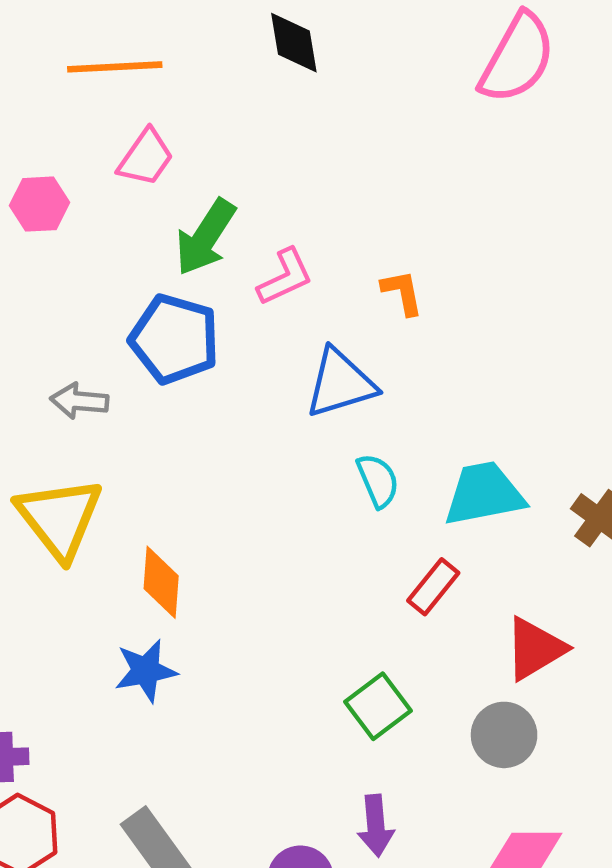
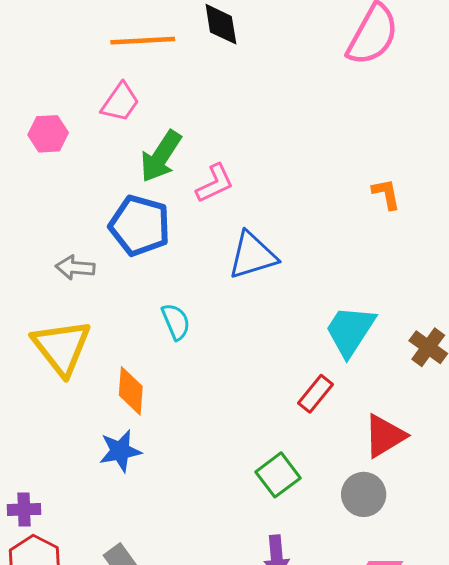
orange line: (115, 67) -> (143, 41), moved
orange L-shape: (402, 293) -> (386, 194), moved
cyan semicircle: (378, 481) -> (176, 322), moved
cyan trapezoid: (484, 494) -> (350, 331), turned -46

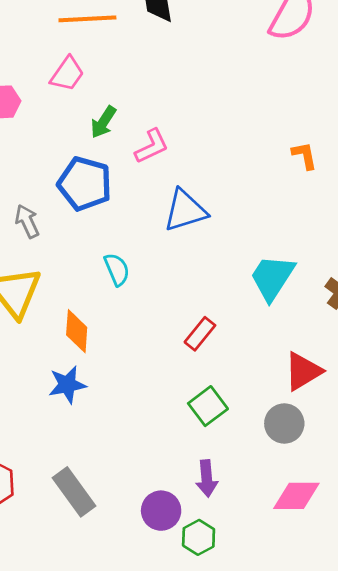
green arrow: (161, 156) -> (103, 122), size x0.7
gray arrow: (75, 268) -> (27, 221), turned 60
red rectangle: (316, 394) -> (200, 334), moved

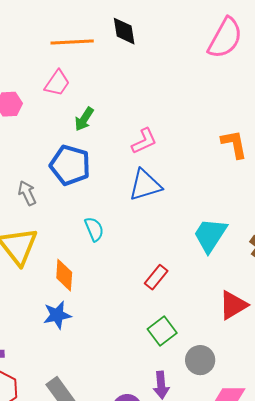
pink L-shape: (152, 146) -> (144, 141), moved
orange L-shape: (304, 156) -> (234, 144), size x1.4
gray circle: (284, 424) -> (200, 360), moved

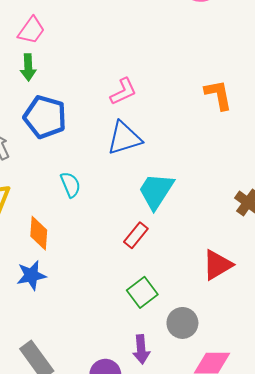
green arrow: (84, 119) -> (28, 67), moved, turned -35
cyan trapezoid: (210, 235) -> (156, 191), moved

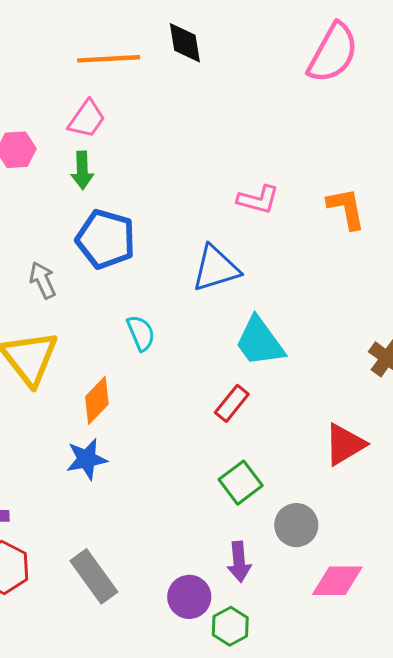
pink L-shape: (123, 92) -> (258, 200), moved, turned 40
cyan trapezoid: (156, 191) -> (260, 342), turned -69
orange diamond: (39, 233) -> (97, 400), turned 40

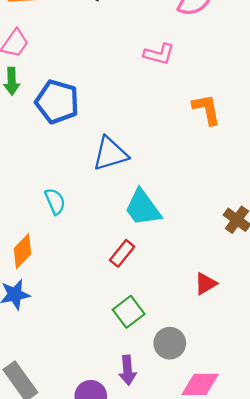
pink L-shape: (258, 200) -> (159, 54), moved
blue pentagon: (106, 239) -> (57, 102), moved
red triangle: (345, 444) -> (206, 284), size x0.7

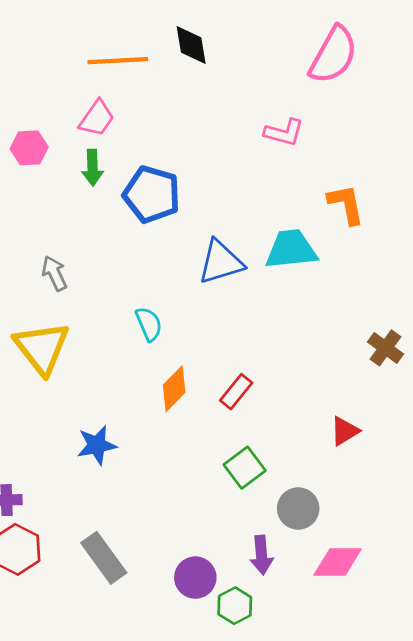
cyan trapezoid: (143, 208) -> (291, 249), moved, turned 120
orange diamond: (23, 251) -> (174, 389), moved
purple arrow: (128, 370) -> (262, 555), moved

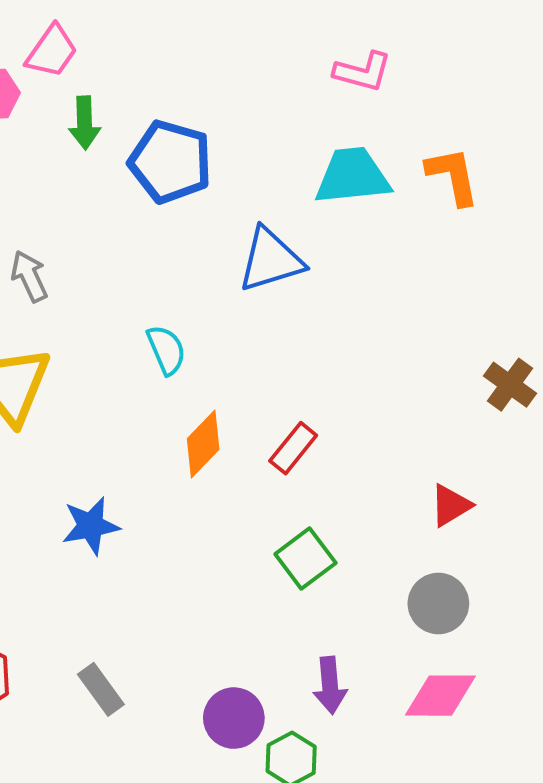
pink trapezoid: (97, 118) -> (52, 51), moved
cyan trapezoid: (291, 249) -> (352, 176), moved
gray circle: (298, 509) -> (438, 604), moved
gray rectangle: (104, 558) -> (101, 689), size x0.7

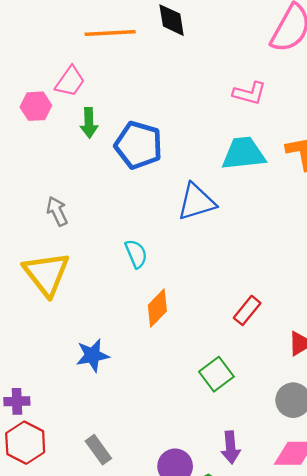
red rectangle: (293, 448) -> (247, 310), moved

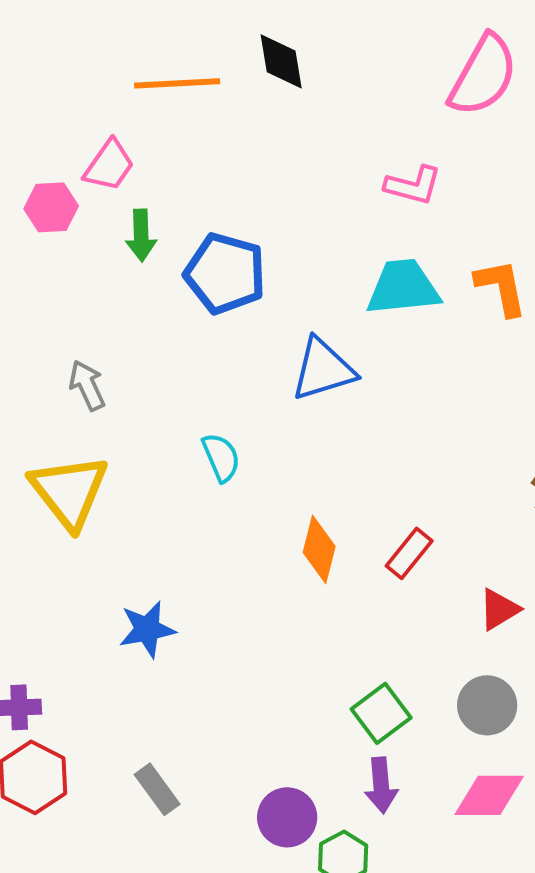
orange diamond: (157, 308) -> (319, 549), moved, turned -30
green square: (216, 374) -> (381, 713), moved

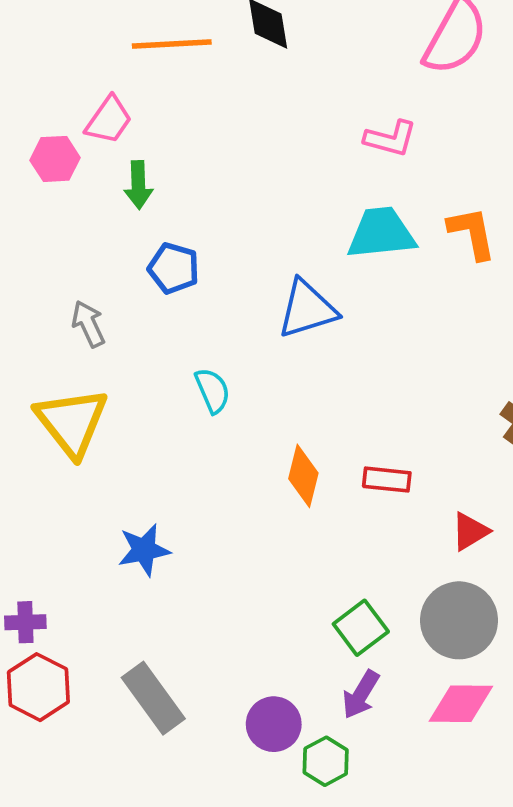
blue pentagon: (225, 273) -> (174, 268), moved, size x0.7
red rectangle: (409, 553) -> (387, 480), turned 57
gray circle: (487, 705) -> (459, 620), size x1.4
purple arrow: (381, 785) -> (361, 694), turned 36
gray rectangle: (157, 789) -> (153, 698), size x1.5

